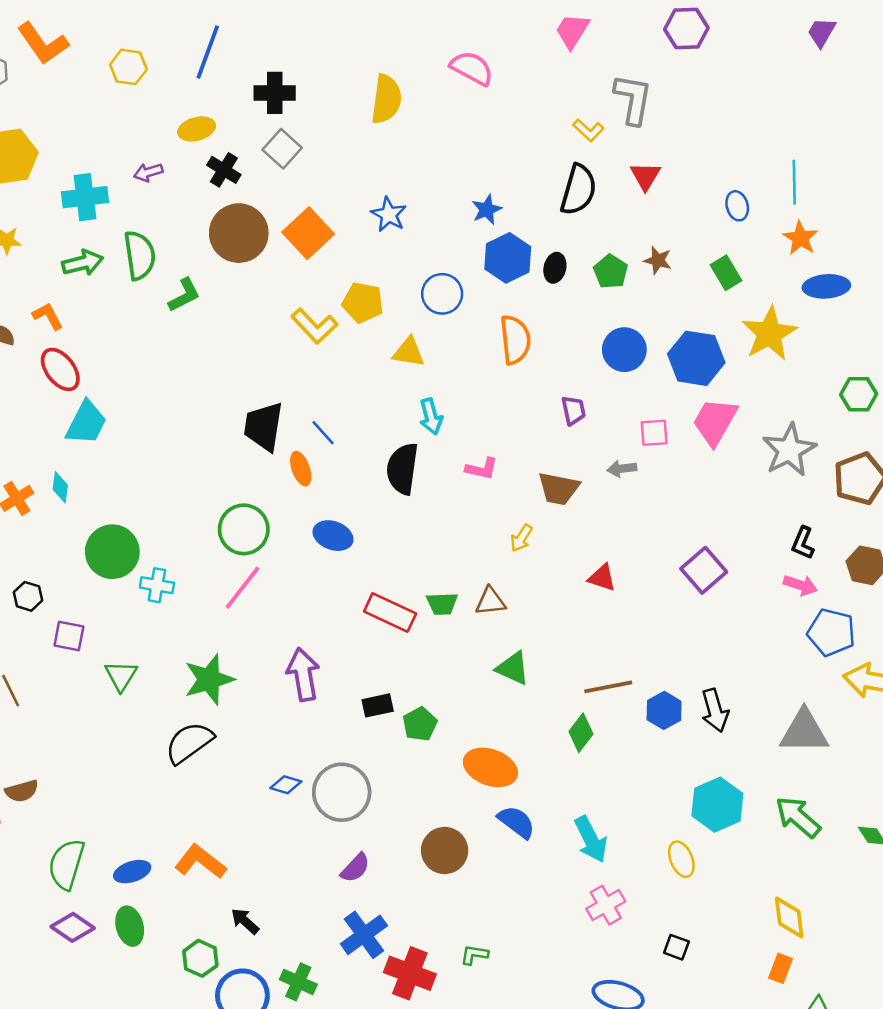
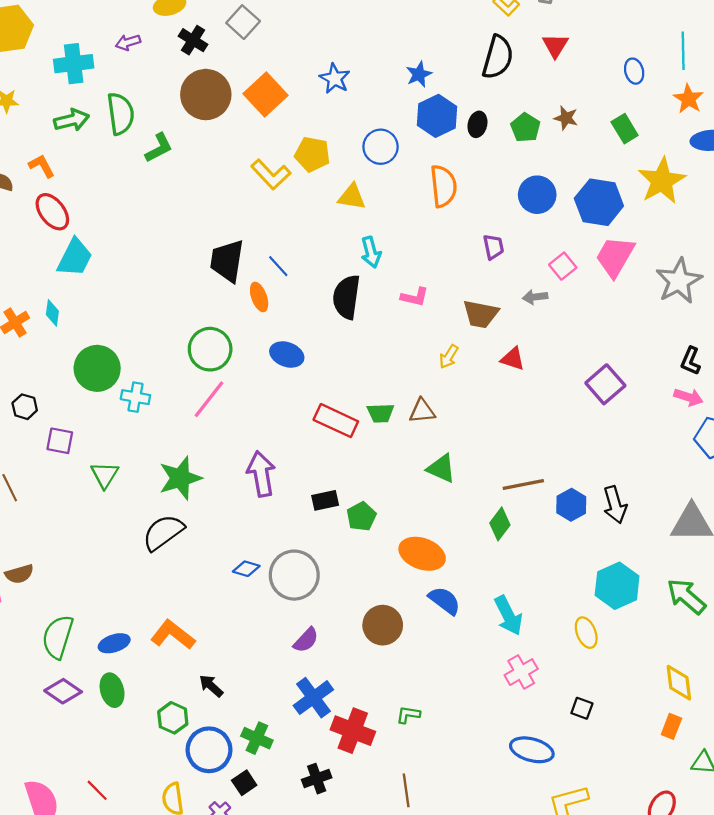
pink square: (654, 433) -> (563, 266), turned -35
red triangle: (602, 578) -> (513, 359), moved

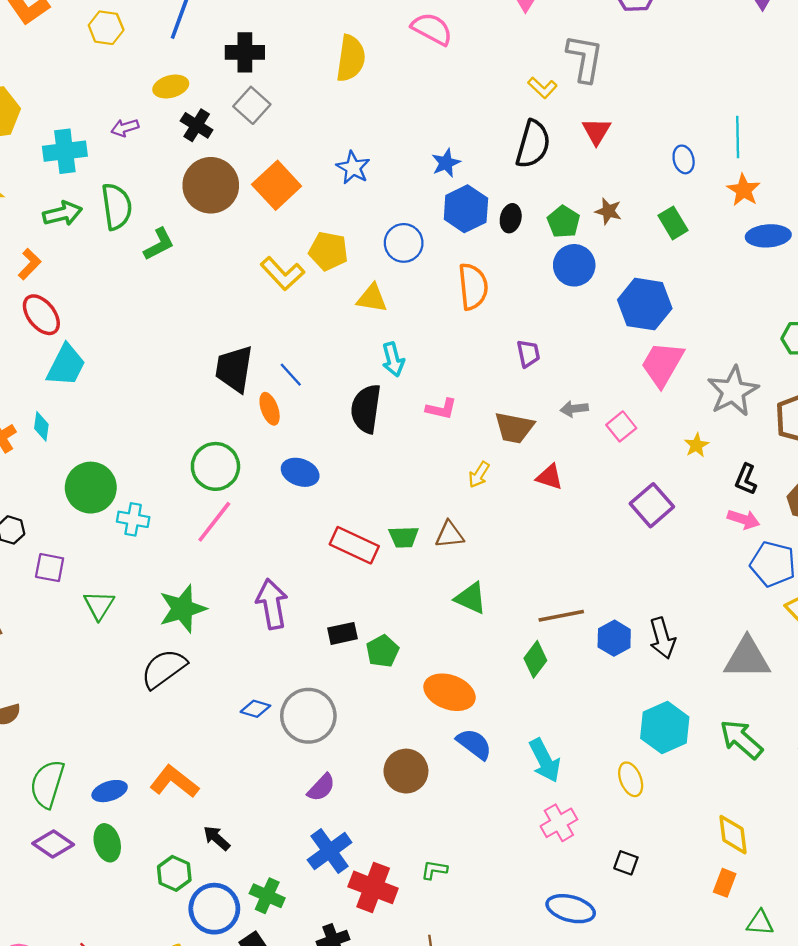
orange L-shape: (42, 166) -> (30, 264), turned 72
yellow star: (662, 181) -> (697, 445), moved, size x0.5
blue circle: (537, 195) -> (574, 265), moved
pink square: (563, 266) -> (621, 426), moved

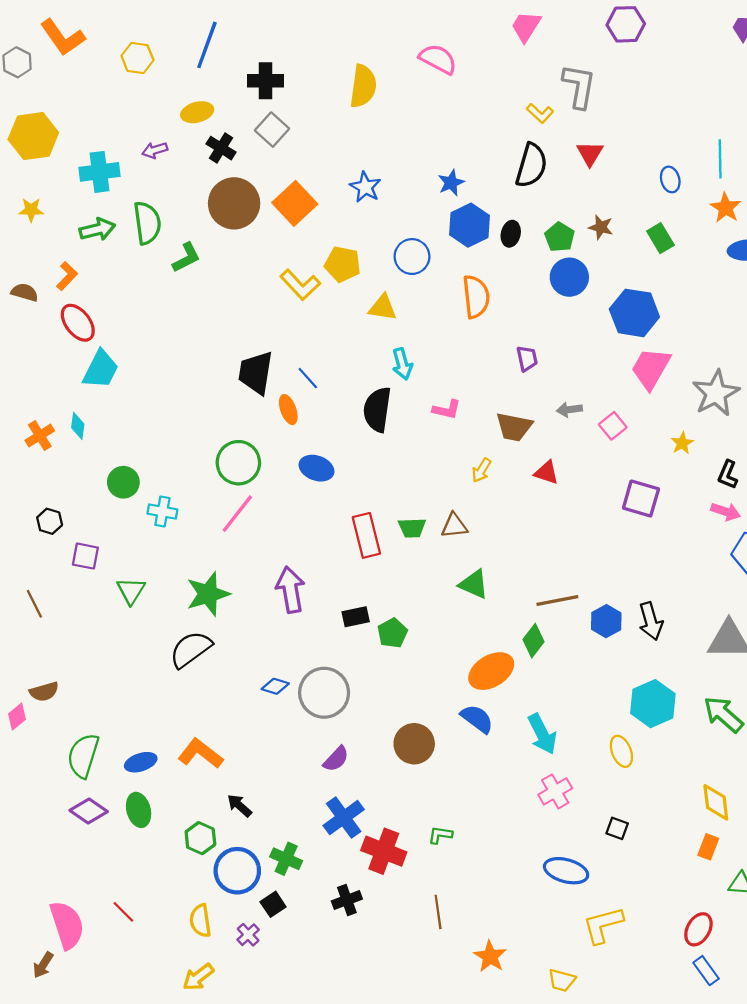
green circle: (91, 488) -> (123, 482), size x0.7
purple square: (652, 505) -> (641, 499), turned -33
red rectangle: (354, 545) -> (366, 535), turned 51
orange ellipse: (450, 692) -> (491, 671), moved, turned -51

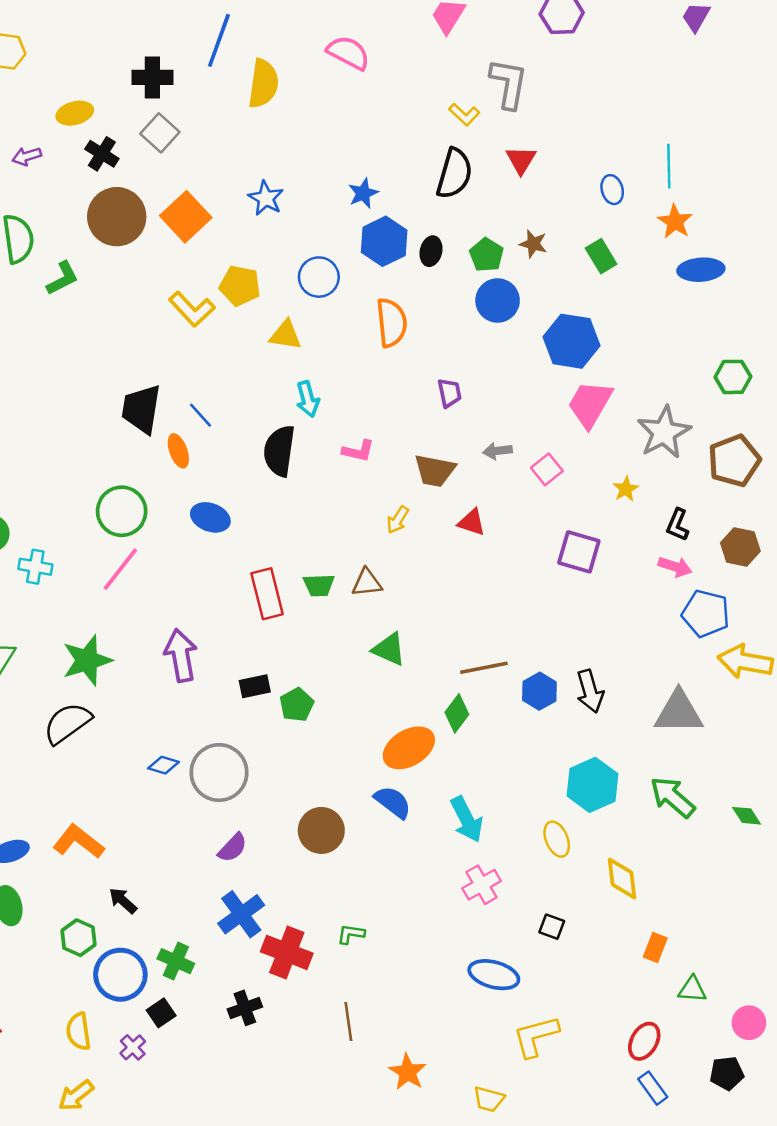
blue line: (207, 45) -> (219, 40), moved
yellow diamond: (716, 802) -> (622, 879), moved

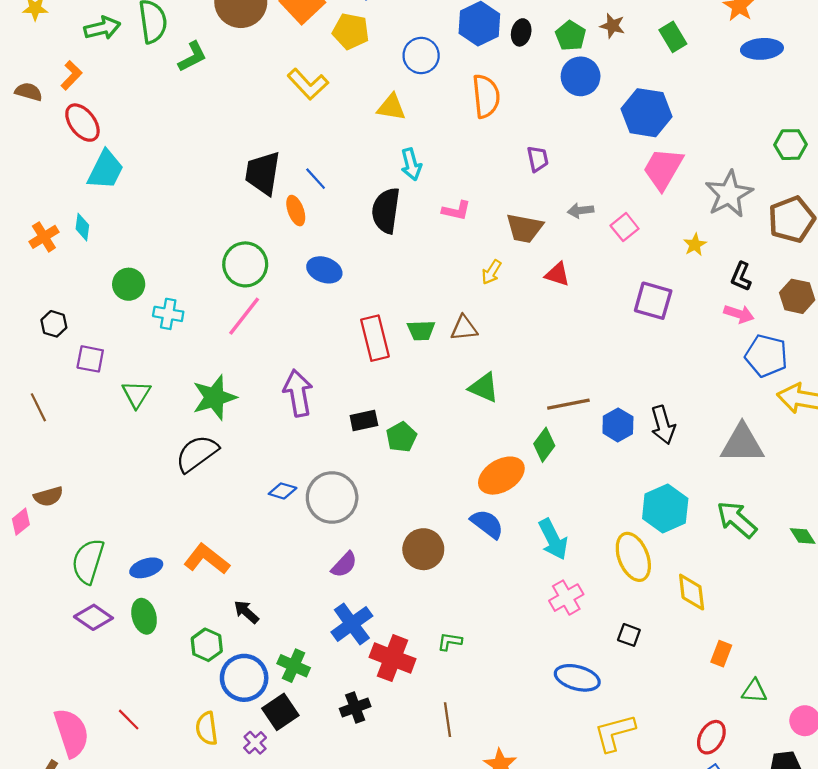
yellow pentagon: (240, 286) -> (351, 31), moved
yellow ellipse: (557, 839) -> (633, 557), size x1.5
black square: (161, 1013) -> (280, 712), size x1.4

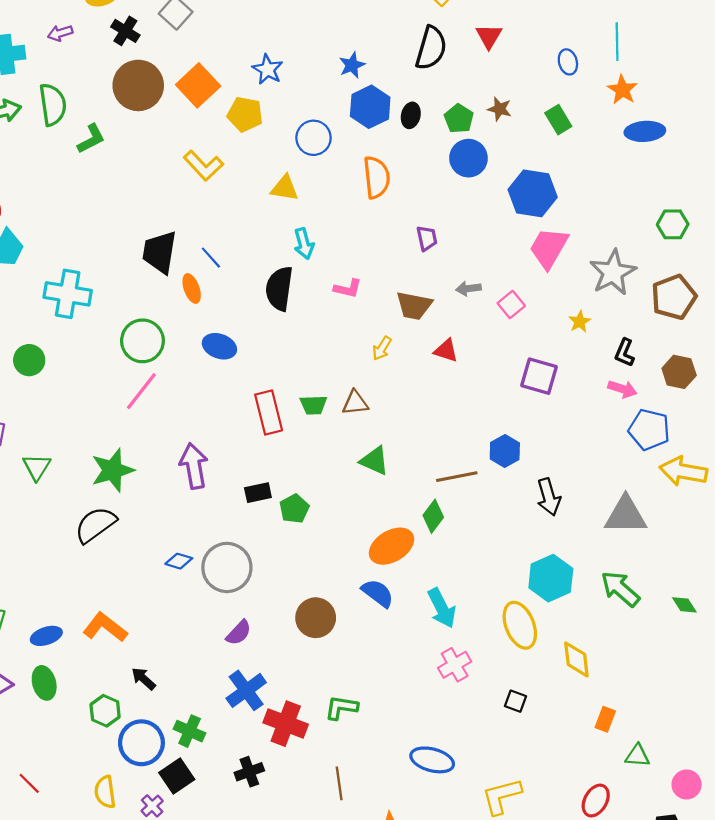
cyan cross: (168, 314) -> (68, 294), moved, size x1.6
blue hexagon: (618, 425) -> (505, 451), moved
green L-shape: (450, 642) -> (341, 708), size x1.4
blue ellipse: (577, 678) -> (432, 760), moved

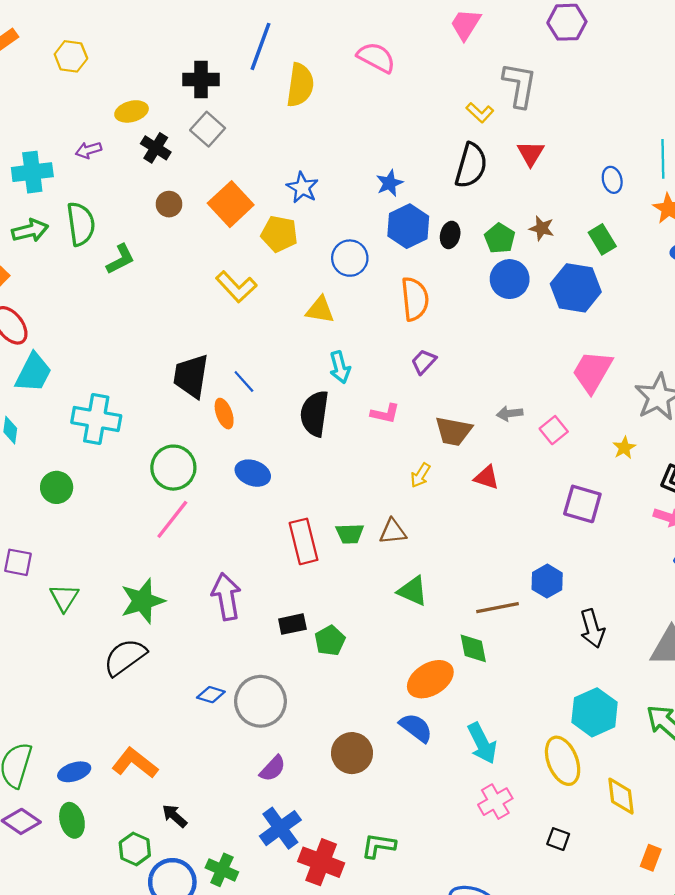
brown circle: (138, 85) -> (169, 204), size x0.5
blue hexagon: (533, 193) -> (576, 288), moved
purple trapezoid: (427, 238) -> (424, 362), moved, turned -125
green diamond: (433, 516) -> (473, 648), turned -48

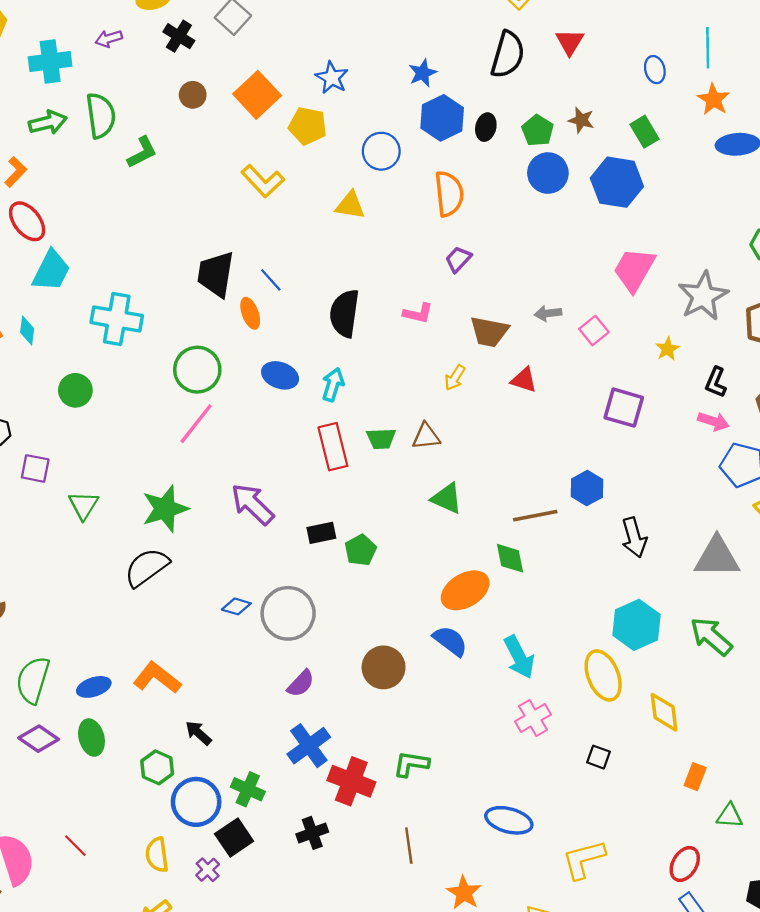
cyan arrow: (340, 367) -> (333, 385), moved, turned -148
purple arrow: (226, 597) -> (252, 504), turned -36

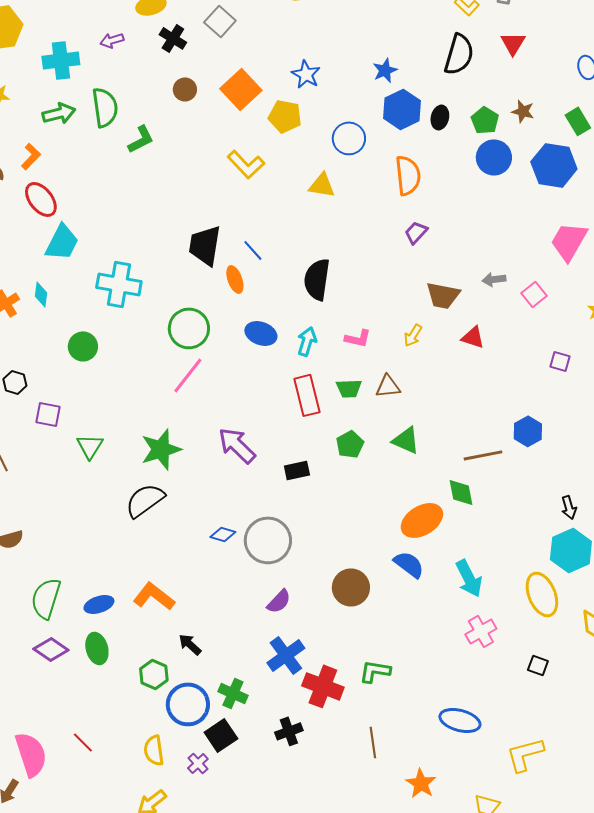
pink L-shape: (418, 313) -> (358, 338), moved
purple square: (624, 408) -> (560, 361), size x0.6
black arrow: (634, 537) -> (569, 507), moved, size x0.7
green pentagon: (361, 550) -> (350, 444), moved

